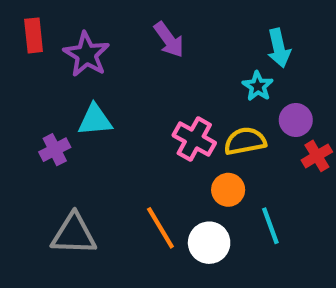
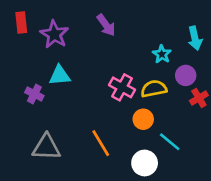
cyan arrow: (279, 48) -> (195, 38), moved
purple cross: (55, 150) -> (34, 94), turned -36
cyan line: (270, 226) -> (170, 142), turned -30
white circle: (209, 243) -> (145, 163), moved

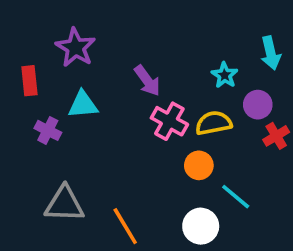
red rectangle: (21, 22) -> (29, 81), moved
purple arrow: (106, 25) -> (147, 81), moved
orange line: (101, 143) -> (125, 226), moved

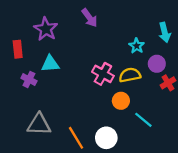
purple arrow: (147, 81) -> (89, 18), moved
white circle: (201, 226) -> (106, 138), moved

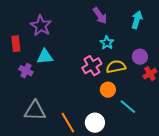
purple arrow: (89, 18) -> (100, 16), moved
cyan arrow: (165, 32) -> (137, 20), moved, turned -150
cyan star: (137, 46) -> (107, 43), moved
pink cross: (103, 74) -> (92, 66), turned 30

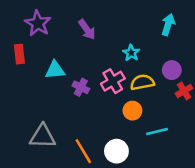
purple arrow: (100, 16) -> (87, 29), moved
purple star: (41, 26) -> (38, 23), moved
purple cross: (26, 71) -> (81, 87), moved
cyan line: (128, 107) -> (157, 132), turned -54

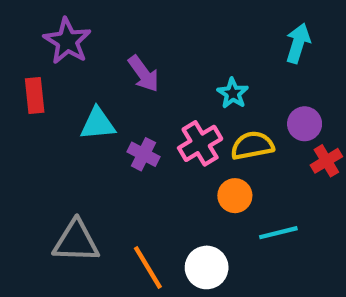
purple arrow: (87, 29) -> (143, 74), moved

